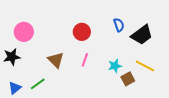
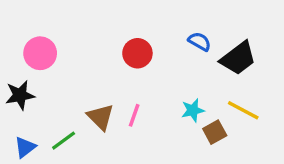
blue semicircle: (119, 25) -> (200, 41), turned -40
brown triangle: (56, 60) -> (101, 117), moved
pink line: (85, 60) -> (134, 115), moved

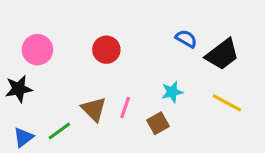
red circle: (137, 53) -> (106, 50), moved
cyan star: (193, 110) -> (172, 92), moved
brown square: (215, 132) -> (158, 123), moved

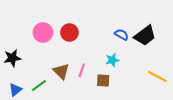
blue semicircle: (186, 39) -> (122, 35), moved
pink circle: (37, 50) -> (43, 32), moved
yellow line: (227, 103) -> (157, 76), moved
brown square: (158, 123) -> (103, 80), turned 32

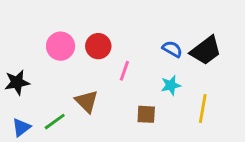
cyan star: (112, 60) -> (171, 85), moved
pink line: (82, 70) -> (124, 71), moved
yellow line: (157, 76) -> (203, 109), moved, turned 72

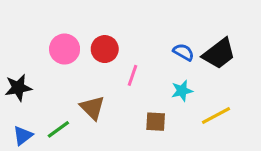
yellow line: (203, 109) -> (216, 115), turned 52

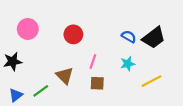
pink circle: (65, 49) -> (28, 29), moved
pink line: (133, 75) -> (93, 62), moved
brown square: (156, 122) -> (97, 83), moved

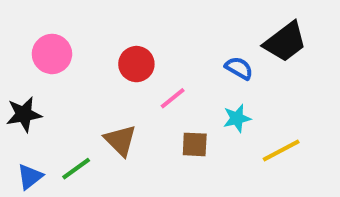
black trapezoid: (154, 38) -> (285, 42), moved
pink line: (93, 62) -> (173, 98), moved, turned 32
brown square: (97, 83) -> (195, 144), moved

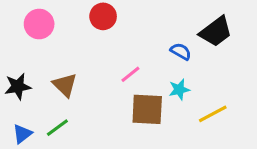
pink circle: (52, 54) -> (39, 24), moved
red circle: (136, 64) -> (103, 16), moved
brown triangle: (120, 140) -> (65, 85), moved
brown square: (195, 144) -> (147, 109), size x1.6

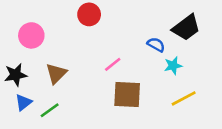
pink circle: (39, 24) -> (31, 35), moved
brown triangle: (65, 85) -> (56, 74), turned 30
cyan star: (179, 90) -> (173, 66), moved
blue triangle: (22, 134) -> (23, 102), moved

